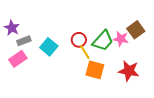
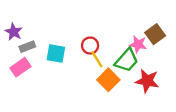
green trapezoid: (103, 41) -> (127, 60), moved
cyan square: (49, 47) -> (56, 54), turned -30
orange square: (95, 70) -> (108, 80), turned 30

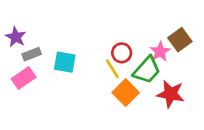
pink star: (138, 44) -> (160, 52), turned 30
red circle: (90, 46) -> (122, 53), moved

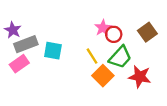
pink star: (160, 52) -> (103, 28), moved
red circle: (122, 53) -> (114, 34), moved
gray rectangle: (32, 54) -> (26, 44), size x1.5

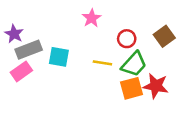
pink star: (103, 28) -> (92, 18), moved
yellow line: (92, 56) -> (102, 63), turned -49
orange square: (103, 76) -> (132, 88), moved, turned 30

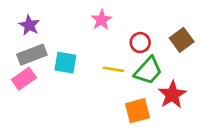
purple star: (14, 34) -> (29, 25), moved
red star: (156, 86) -> (172, 95), turned 30
orange square: (132, 88) -> (138, 111), moved

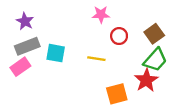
pink star: (101, 20) -> (101, 14), moved, turned 30
green trapezoid: (148, 71) -> (155, 60), moved

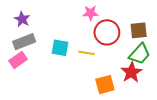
brown square: (154, 34) -> (139, 30), turned 30
red circle: (119, 36) -> (107, 32), size x1.6
cyan square: (56, 53) -> (60, 48), moved

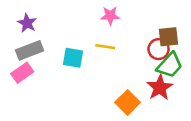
red circle: (107, 32) -> (159, 49), moved, size x0.7
yellow line: (87, 53) -> (105, 47), moved
orange square: (105, 85) -> (128, 102), turned -30

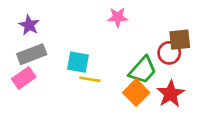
yellow line: (105, 47) -> (90, 79), moved
green trapezoid: (170, 65) -> (143, 70), moved
orange square: (128, 102) -> (136, 93), moved

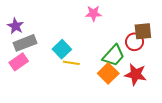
purple star: (29, 25) -> (16, 26), moved
cyan square: (78, 62) -> (62, 49), turned 36
red star: (171, 94) -> (136, 74), turned -30

